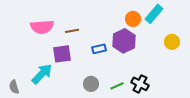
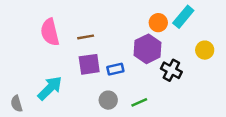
pink semicircle: (42, 27) -> (50, 32), turned 80
blue rectangle: (99, 49) -> (115, 69), moved
purple square: (62, 54) -> (89, 64), moved
black cross: (140, 84) -> (171, 70), moved

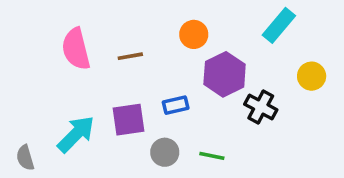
orange circle: (158, 23) -> (194, 34), moved
purple square: (89, 64) -> (128, 120), moved
green line: (139, 102) -> (212, 156), turned 35

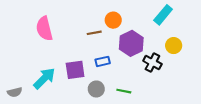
brown line: (130, 56) -> (94, 33), moved
yellow circle: (312, 76) -> (174, 46), moved
gray semicircle: (25, 158) -> (15, 92), turned -88

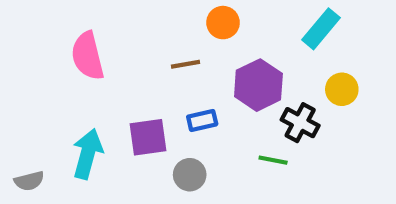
orange circle: (113, 20) -> (223, 23), moved
cyan arrow: (44, 78) -> (88, 154), turned -30
green line: (124, 91) -> (273, 160), moved

